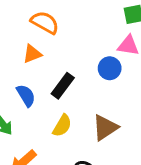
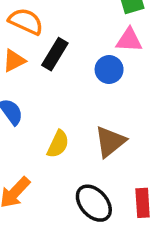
black rectangle: (63, 86) -> (55, 54), moved

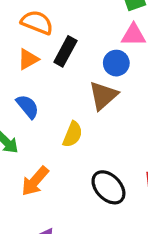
brown triangle: (110, 142) -> (103, 96), moved

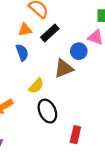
blue semicircle: (28, 107) -> (22, 52), moved
black ellipse: (108, 187) -> (47, 111), moved

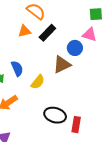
blue semicircle: (22, 52) -> (17, 68), moved
black ellipse: (47, 111) -> (55, 115), moved, turned -45

